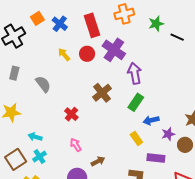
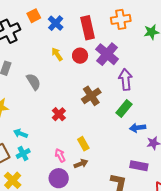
yellow rectangle: (136, 138) -> (83, 144), moved
pink arrow: (76, 145) -> (60, 155), moved

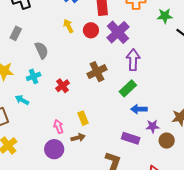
cyan cross: (23, 154) -> (34, 76), moved
purple rectangle: (139, 166) -> (131, 138), moved

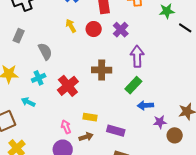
purple cross: (118, 32) -> (121, 30), size x0.7
brown cross: (97, 72) -> (102, 70), turned 30
red cross: (63, 86) -> (68, 86), size x1.5
yellow rectangle: (83, 118) -> (90, 117), turned -56
purple rectangle: (131, 138) -> (116, 131), moved

